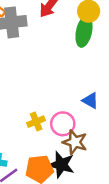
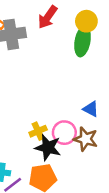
brown star: (75, 142) -> (86, 139), moved
black star: (61, 165) -> (48, 148), moved

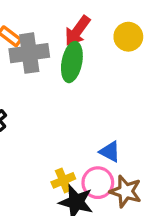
green ellipse: (83, 41) -> (72, 62), moved
blue triangle: (91, 109) -> (110, 152), moved

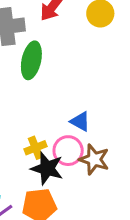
green ellipse: (72, 62) -> (31, 60), moved

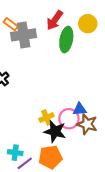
green ellipse: (31, 60) -> (66, 40), moved
blue triangle: (80, 122) -> (80, 109), moved, turned -32

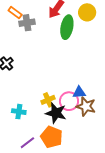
gray cross: (24, 35) -> (27, 23), size x0.7
cyan cross: (15, 153) -> (19, 112), moved
orange pentagon: (50, 157) -> (52, 137), turned 30

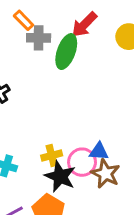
green ellipse: (67, 27) -> (66, 52), moved

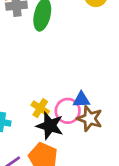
yellow cross: (52, 155) -> (40, 108), turned -36

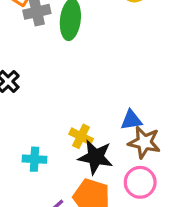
pink circle: (68, 111) -> (140, 182), moved

